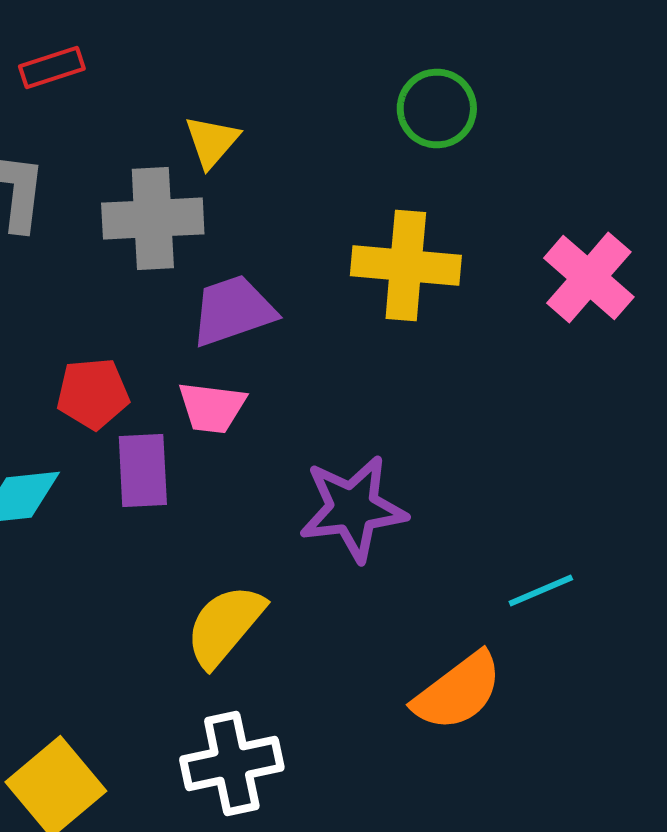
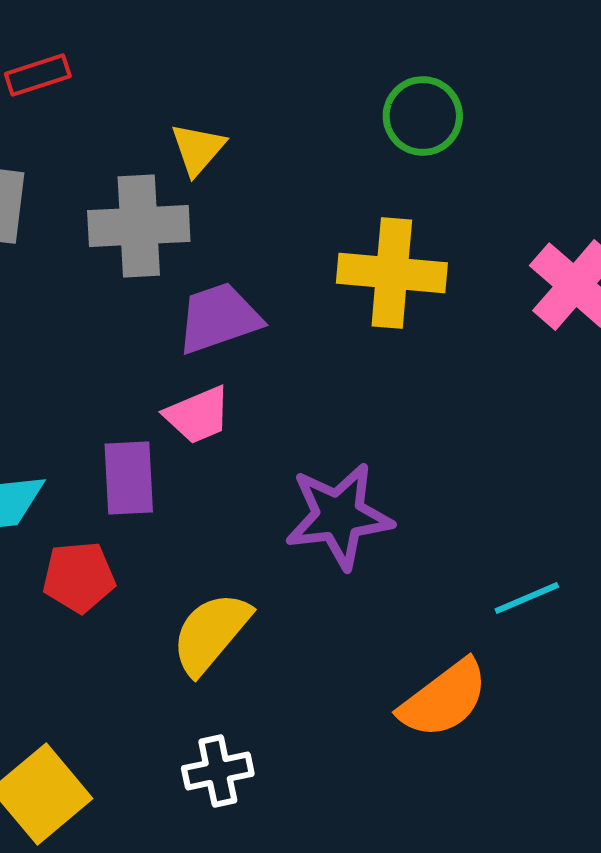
red pentagon: (93, 394) -> (79, 577), moved
pink trapezoid: (212, 408) -> (198, 415), turned -30
white cross: (232, 764) -> (218, 771), size x0.7

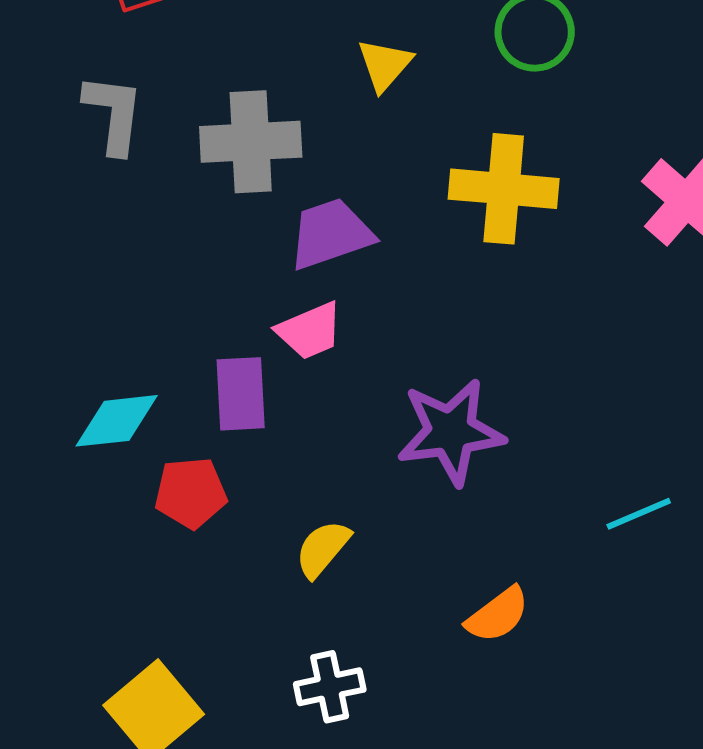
yellow triangle: (198, 149) -> (385, 65), moved
yellow semicircle: (211, 633) -> (323, 549), size x0.7
orange semicircle: (444, 699) -> (498, 615), moved, size x0.7

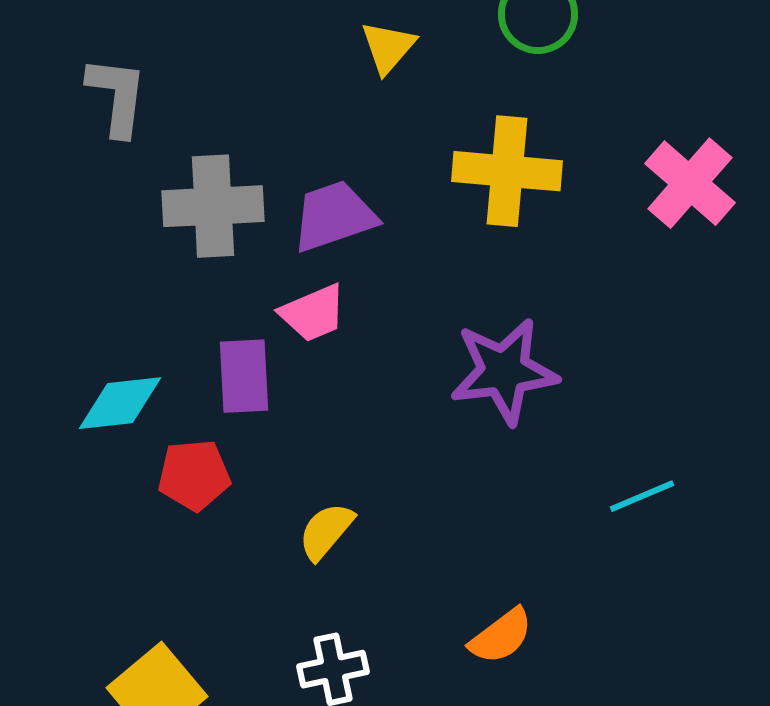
gray cross: (251, 142) -> (213, 206), moved
purple star: (451, 432) -> (504, 371), moved
orange semicircle: (498, 615) -> (501, 636), moved

